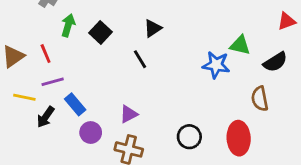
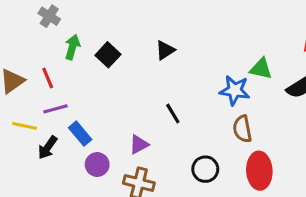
black line: (140, 59) -> (173, 114), moved
brown semicircle: (260, 99) -> (242, 129), moved

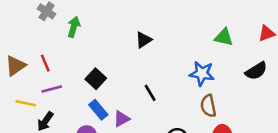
green arrow: (72, 47) -> (74, 27), moved
black square: (108, 55) -> (96, 79), moved
green triangle: (261, 69) -> (224, 37), moved
blue rectangle: (80, 134) -> (98, 110), moved

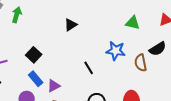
black line: (150, 93) -> (89, 68), moved
brown semicircle: (208, 106) -> (141, 63), moved

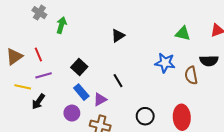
black semicircle: (158, 49) -> (209, 61), turned 30
black line: (89, 68) -> (118, 81), moved

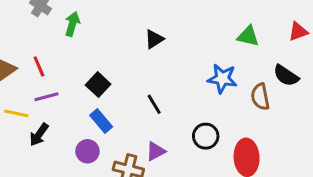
black semicircle: (209, 61) -> (286, 76), turned 36
purple triangle: (100, 99) -> (156, 151), moved
black circle: (145, 116) -> (206, 136), moved

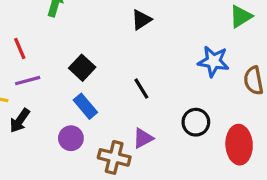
green triangle: (248, 36) -> (241, 16), turned -45

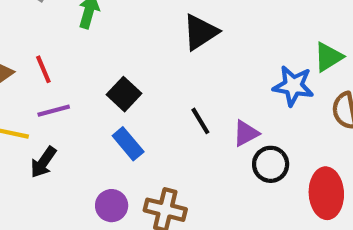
green triangle: (241, 16) -> (328, 57), moved
black triangle: (141, 20) -> (200, 32), size x1.4
purple circle: (71, 138) -> (112, 206), moved
purple triangle: (143, 138) -> (246, 133), moved

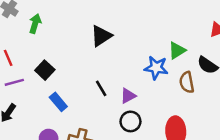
black square: (124, 94) -> (45, 70), moved
black circle: (271, 164) -> (130, 121), moved

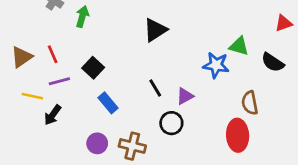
green triangle: (177, 51) -> (239, 46), turned 48
brown semicircle: (187, 82) -> (250, 103), moved
black circle: (130, 121) -> (171, 123), moved

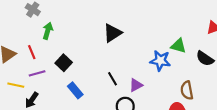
green arrow: (82, 16) -> (48, 31), moved

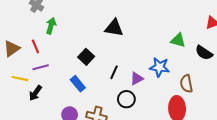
black triangle: (112, 33) -> (114, 28), turned 42
blue star: (160, 61) -> (159, 67), moved
black square: (64, 63) -> (86, 57), moved
black line: (112, 79) -> (114, 72), turned 56

